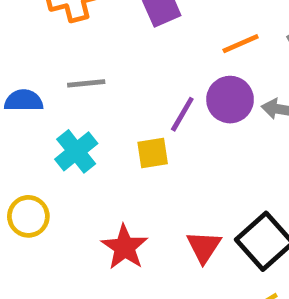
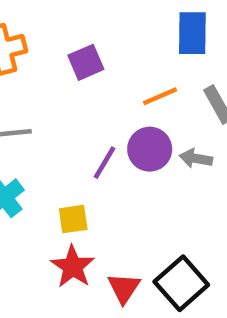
yellow square: (153, 153) -> (73, 219), moved
red star: (125, 247) -> (73, 267), moved

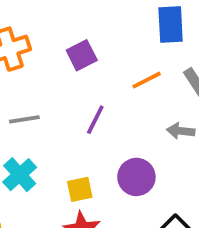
purple circle: (150, 149) -> (136, 177), moved
purple line: (105, 163) -> (95, 120), moved

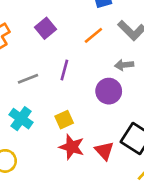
gray line: (24, 119) -> (28, 79), moved
purple circle: (136, 177) -> (109, 91), moved

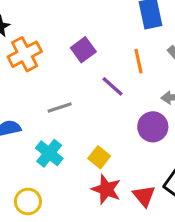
orange line: (93, 35) -> (139, 61), turned -66
purple line: (64, 70) -> (112, 86), moved, turned -66
yellow square: (64, 120) -> (99, 157), turned -30

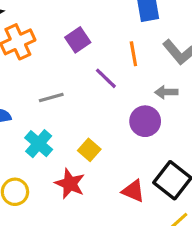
red star: (106, 189) -> (70, 184), moved
red triangle: (144, 196) -> (133, 191), turned -30

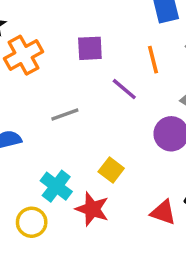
purple square: (78, 40) -> (90, 48), turned 35
cyan cross: (39, 144) -> (56, 186), moved

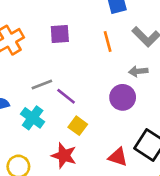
purple line: (124, 89) -> (66, 96), moved
cyan cross: (56, 186) -> (33, 118), moved

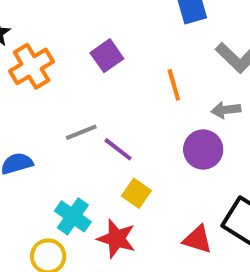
purple square: (60, 34) -> (107, 56), turned -30
orange line: (108, 42) -> (174, 85), moved
cyan cross: (33, 118) -> (73, 216), moved

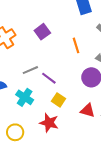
cyan cross: (73, 216) -> (25, 97), moved
red triangle: (198, 239) -> (88, 110), moved

